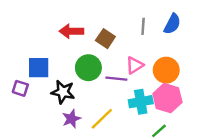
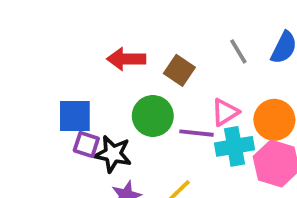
gray line: (143, 26) -> (238, 51), turned -35
purple square: (20, 88) -> (86, 144), moved
cyan cross: (141, 102) -> (234, 146), moved

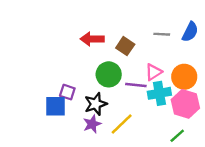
gray line: (238, 51) -> (162, 34), turned -56
blue square: (75, 116) -> (56, 106), moved
black star: (113, 154) -> (96, 104), moved, turned -30

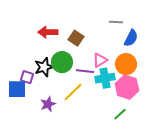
blue semicircle: (190, 32) -> (131, 38), moved
gray line: (162, 34) -> (116, 22), moved
black star: (96, 104) -> (44, 67), moved
yellow line: (122, 124) -> (73, 92), moved

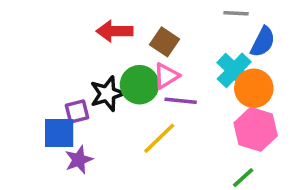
pink triangle: (100, 60) -> (166, 76), moved
purple square: (27, 77) -> (77, 111), turned -32
cyan cross: (105, 78) -> (234, 70), moved, turned -36
purple star: (48, 104) -> (79, 160), moved

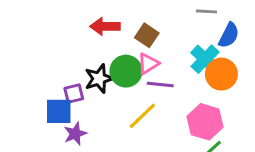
pink hexagon: (256, 129) -> (205, 122), moved

